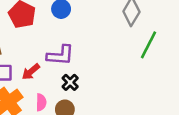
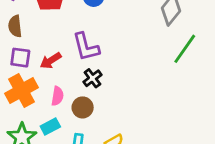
purple L-shape: (60, 55) -> (86, 47), turned 64

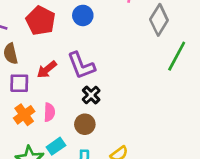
red arrow: (51, 61) -> (47, 70), moved
orange cross: (22, 90) -> (24, 115), size x0.7
pink semicircle: (57, 96) -> (49, 112), moved

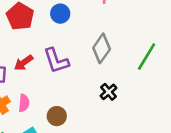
gray diamond: (159, 20) -> (102, 48), moved
black cross: (91, 95) -> (109, 92), moved

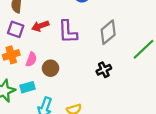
brown circle: (57, 116) -> (51, 68), moved

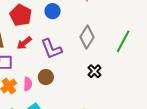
red arrow: (40, 26) -> (24, 43), moved
brown circle: (51, 68) -> (46, 77), moved

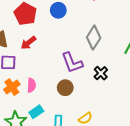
purple L-shape: (51, 49) -> (72, 63), moved
brown circle: (46, 77) -> (65, 88), moved

